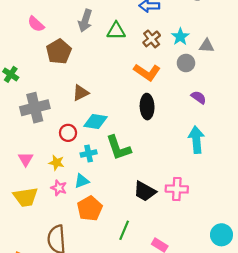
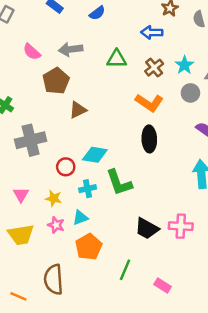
gray arrow: (85, 21) -> (71, 49), moved, turned 65
brown triangle: (81, 93) -> (78, 110), moved

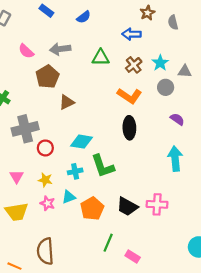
red circle: (66, 167) -> (45, 148), moved
orange pentagon: (89, 247) -> (92, 209), moved
pink rectangle: (163, 286) -> (133, 257), moved

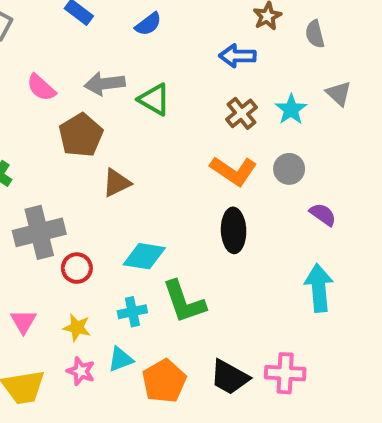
green triangle: (101, 58) -> (154, 99), moved, turned 30
gray triangle: (185, 71) -> (339, 94), moved, turned 40
gray circle: (166, 87) -> (289, 169), moved

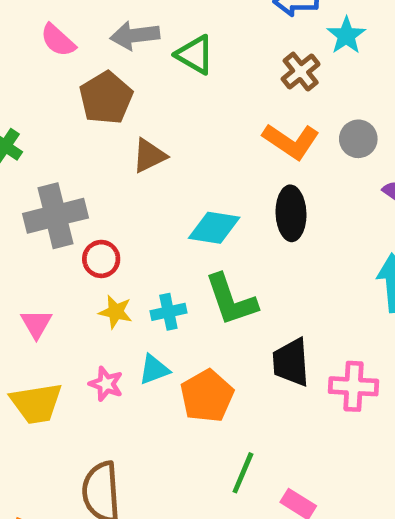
cyan star: (291, 109) -> (346, 35), moved
cyan diamond: (144, 256) -> (214, 228), moved
yellow star: (77, 328) -> (116, 312), moved
black trapezoid: (230, 377) -> (291, 362), moved, turned 57

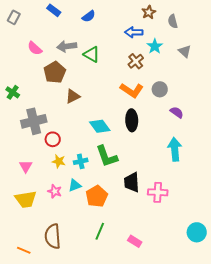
cyan diamond: (214, 228) -> (100, 126), turned 45
green line: (243, 473) -> (100, 231), moved

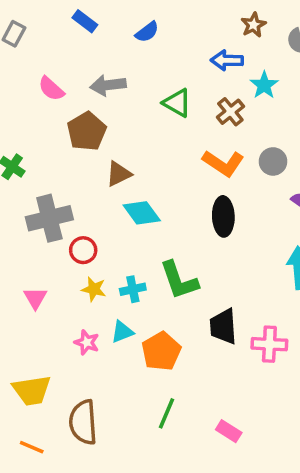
green triangle: (92, 54) -> (177, 103), moved
cyan diamond: (100, 126) -> (142, 213), moved
yellow trapezoid: (26, 199) -> (32, 390), moved

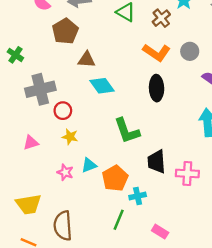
brown triangle: (119, 174) -> (87, 60), turned 30
cyan cross: (133, 289) -> (138, 196), moved
pink triangle: (35, 298) -> (31, 143), turned 42

